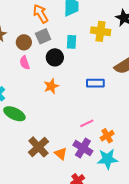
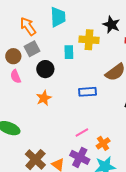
cyan rectangle: (72, 42) -> (69, 52), moved

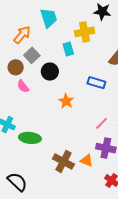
orange arrow: (28, 26) -> (22, 35), turned 90
blue rectangle: (87, 92) -> (96, 83), turned 36
orange star: (44, 98) -> (66, 101), moved

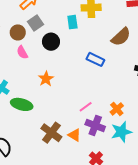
orange star: (66, 101) -> (46, 79), moved
pink line: (102, 123) -> (86, 107), moved

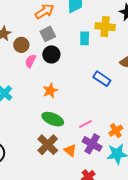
brown circle: (18, 32) -> (21, 45), moved
black circle: (51, 42) -> (51, 54), moved
pink semicircle: (22, 52) -> (30, 61), turned 48
green ellipse: (22, 104) -> (53, 119), moved

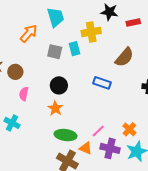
gray square: (48, 34) -> (55, 52), moved, turned -35
black circle: (51, 54) -> (59, 85), moved
pink semicircle: (30, 61) -> (24, 94), moved
orange triangle: (70, 150) -> (86, 148), moved

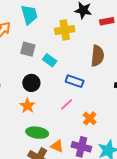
cyan rectangle: (74, 49) -> (50, 60), moved, turned -40
brown semicircle: (124, 57) -> (97, 56), turned -35
orange cross: (129, 129) -> (90, 118), moved
pink line: (98, 131) -> (67, 104), moved

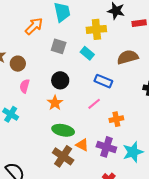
brown semicircle: (97, 56) -> (128, 57), turned -115
cyan rectangle: (50, 60) -> (87, 53), moved
orange cross: (90, 118) -> (116, 119), turned 32

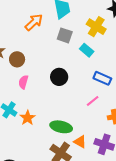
yellow cross: (96, 29) -> (96, 27), turned 36
gray square: (59, 46) -> (65, 35), moved
orange star: (55, 103) -> (28, 118), moved

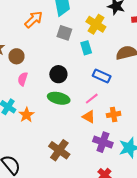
cyan rectangle: (87, 50) -> (86, 48), turned 32
green ellipse: (61, 127) -> (59, 98), moved
orange triangle: (80, 142) -> (89, 117), moved

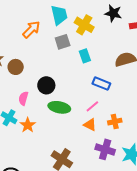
yellow cross: (96, 24) -> (84, 25), moved
gray square: (64, 33) -> (63, 42), turned -35
black circle: (58, 74) -> (46, 85), moved
pink semicircle: (23, 79) -> (23, 98), moved

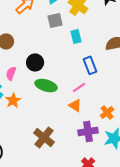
blue rectangle: (101, 84) -> (90, 65), turned 42
orange cross: (115, 122) -> (107, 112), moved, turned -32
purple cross: (105, 149) -> (88, 131), turned -30

